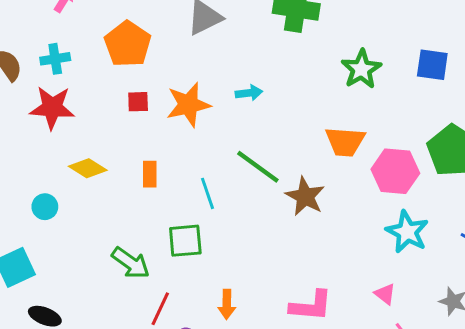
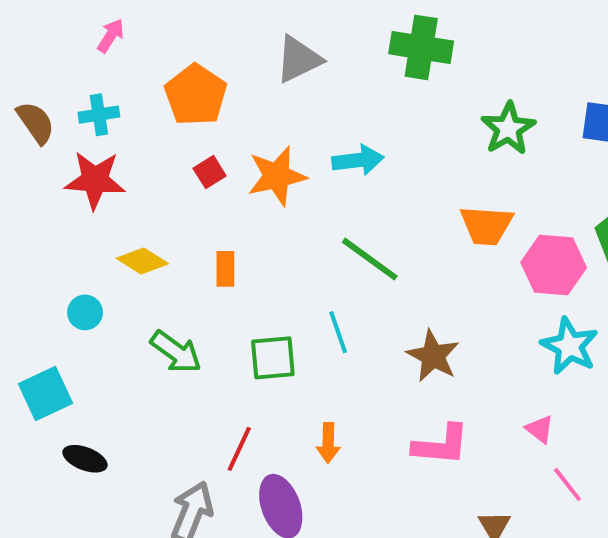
cyan arrow: (249, 93) -> (358, 160), size x1.4
red square: (138, 102) -> (210, 172), turned -30
cyan line: (208, 193) -> (338, 332), moved
brown star: (305, 196) -> (433, 356), moved
green arrow: (131, 263) -> (176, 352), moved

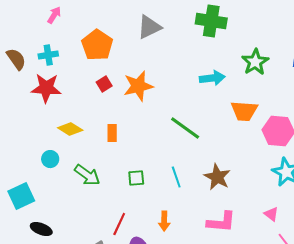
cyan arrow: (358, 160) -> (212, 78), moved
cyan circle: (85, 312) -> (50, 159), moved
cyan line: (338, 332) -> (176, 177), moved
green square: (273, 358) -> (136, 178), size x0.7

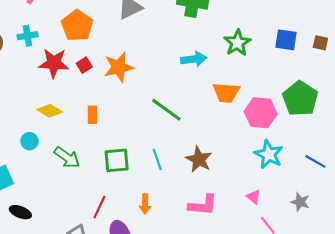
red star: (46, 88) -> (54, 63), moved
green square: (136, 178) -> (117, 160), size x1.5

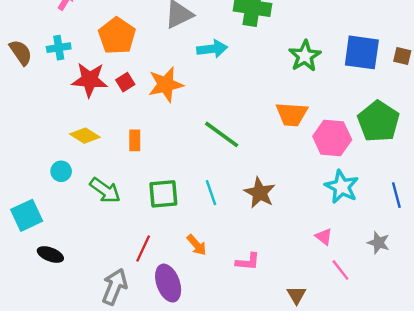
blue square: (286, 40) -> (362, 52), size x1.4
cyan arrow: (194, 59) -> (212, 49), moved
blue line: (315, 161) -> (396, 195), turned 45
orange arrow: (145, 204) -> (197, 245), turned -42
pink L-shape: (203, 205) -> (248, 262), moved, size x0.7

